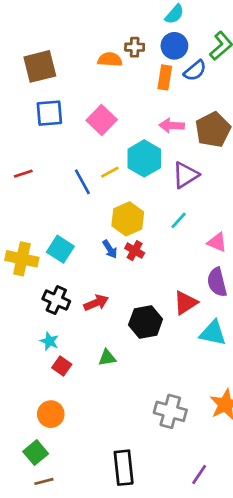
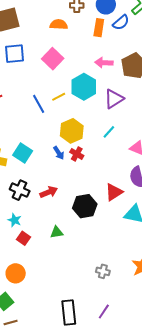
orange semicircle: (110, 60) -> (59, 25), moved
gray cross: (170, 411) -> (103, 271), size x0.6
purple line: (199, 475) -> (104, 311), moved

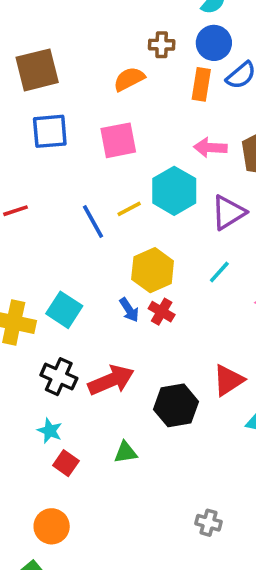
orange semicircle: (59, 25) -> (129, 79), turned -30
pink square: (53, 59) -> (118, 140), turned 35
red arrow: (49, 192) -> (111, 380), size x1.4

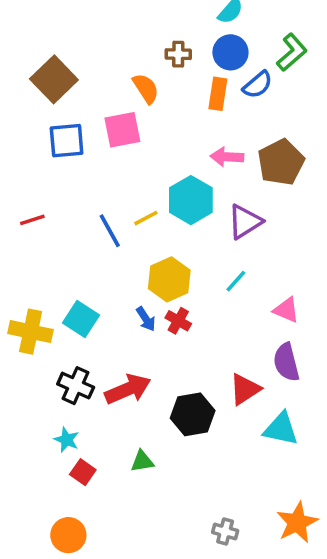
brown square: (37, 70) -> (54, 79), turned -30
orange semicircle: (129, 79) -> (146, 88), turned 84
pink square: (118, 140) -> (122, 130), moved

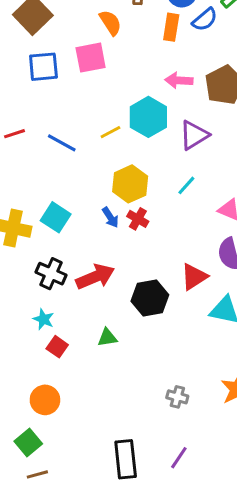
blue line: (110, 231) -> (62, 143), moved, turned -32

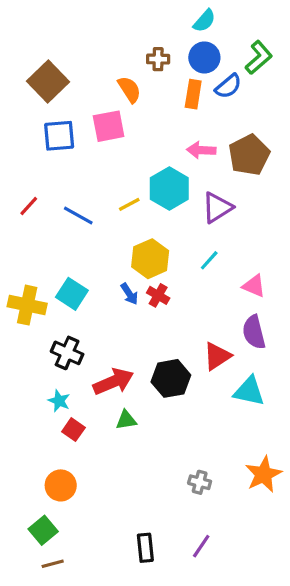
red line: (15, 134) -> (29, 206), turned -30
red arrow: (95, 277) -> (113, 382), moved
black rectangle: (126, 459) -> (145, 548), size x0.7

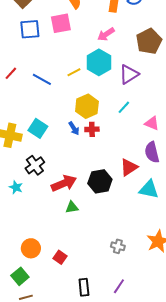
pink arrow: (201, 150) -> (106, 34), moved, turned -36
red cross: (158, 295) -> (92, 129), turned -32
black cross: (67, 353) -> (35, 165), turned 30
cyan star: (59, 401) -> (16, 187), moved
red square: (73, 430) -> (60, 257), moved

